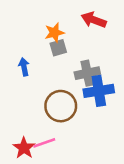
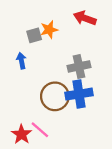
gray square: (58, 48) -> (34, 35), moved
blue cross: (99, 91) -> (79, 94), moved
pink line: (44, 143) -> (40, 130), turned 60

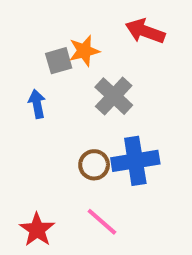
gray cross: (79, 66) -> (114, 96), moved, turned -35
brown circle: (55, 96) -> (94, 165), size x0.6
pink line: (40, 130) -> (102, 222), moved

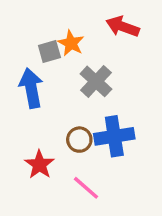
orange star: (84, 51) -> (71, 43), turned -30
blue arrow: (37, 104) -> (31, 88), size x1.6
red star: (37, 230) -> (39, 165), moved

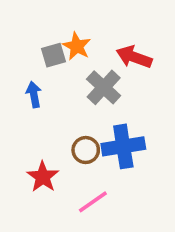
red arrow: (123, 27) -> (134, 57), moved
blue arrow: (31, 88) -> (34, 95), size x0.6
pink line: (86, 188) -> (93, 202), turned -76

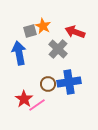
blue arrow: (34, 95) -> (19, 53), size x1.6
pink line: (93, 202) -> (37, 105), moved

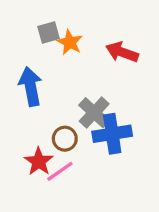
gray square: (30, 31) -> (48, 33), moved
gray cross: (58, 49) -> (94, 113), moved
brown circle: (48, 84) -> (65, 139), moved

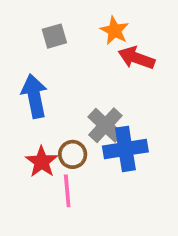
orange star: (70, 42) -> (115, 31), moved
red star: (39, 162) -> (42, 162), moved
pink line: (60, 171) -> (67, 191), turned -60

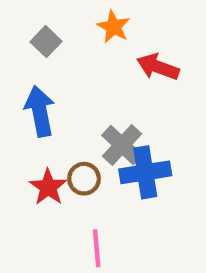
orange star: (115, 31) -> (114, 27), moved
gray square: (54, 36) -> (46, 42), moved, turned -30
pink line: (67, 191) -> (97, 248), moved

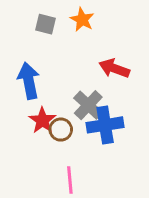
gray square: (46, 42) -> (45, 24), moved, turned -30
red arrow: (158, 67) -> (114, 68), moved
red star: (48, 187) -> (42, 120), moved

